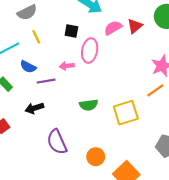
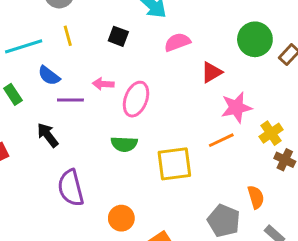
red triangle: (135, 26) -> (212, 72), moved
pink ellipse: (90, 50) -> (136, 99), moved
black arrow: (34, 108) -> (48, 135), turned 60

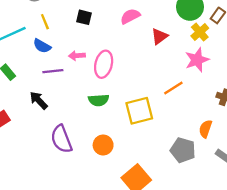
blue semicircle: (49, 76) -> (42, 46), moved
pink star: (236, 107) -> (197, 60), moved
yellow cross: (271, 133) -> (200, 32), moved
orange semicircle: (256, 197) -> (205, 129), turned -138
orange circle: (121, 218) -> (103, 145), moved

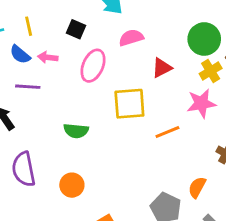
pink arrow: (77, 56) -> (48, 57), moved
pink ellipse: (104, 64) -> (93, 66), moved
yellow square: (139, 111) -> (129, 104), moved

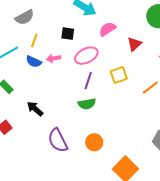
yellow line: (29, 26) -> (34, 40), turned 48
pink ellipse: (93, 66) -> (86, 56), turned 55
purple line: (28, 87) -> (88, 81), moved, turned -60
yellow square: (129, 104) -> (119, 75), size x0.7

